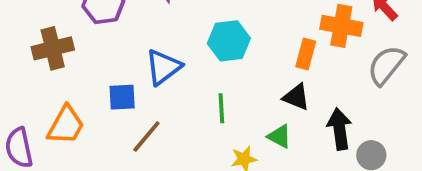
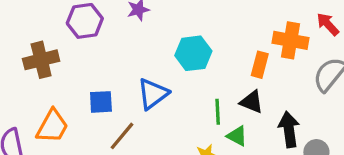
blue triangle: (163, 67) -> (153, 94), moved
green line: (221, 108) -> (218, 112), moved

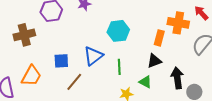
black triangle: (252, 102) -> (154, 61), turned -42
green line: (218, 112) -> (119, 67), moved

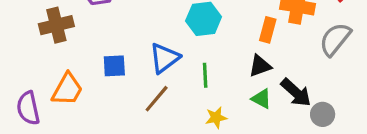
black arrow: (177, 78) -> (296, 92), turned 140
brown line: (74, 82) -> (157, 99), moved
green triangle: (145, 82) -> (261, 99), moved

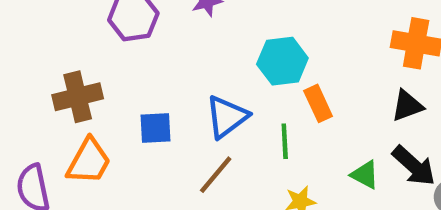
brown cross: (56, 25) -> (78, 97), moved
orange rectangle: (268, 30) -> (318, 103), moved, turned -40
black triangle: (260, 66) -> (407, 106), moved

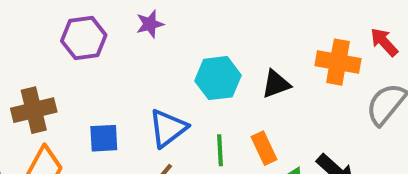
orange rectangle: (318, 103) -> (264, 148), moved
black triangle: (407, 106) -> (276, 84), moved

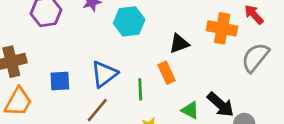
cyan hexagon: (218, 78) -> (129, 21), moved
orange rectangle: (264, 148) -> (167, 73), moved

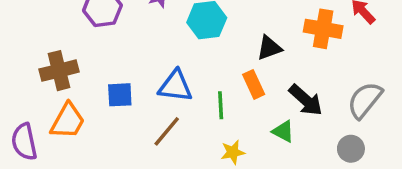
gray semicircle: (255, 57) -> (365, 100), moved
blue triangle: (104, 74) -> (175, 86), turned 44
black arrow: (221, 105) -> (306, 100), moved

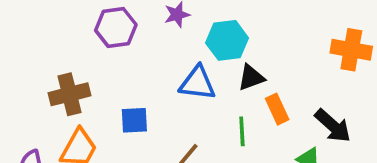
black triangle: (269, 48) -> (251, 78), moved
blue triangle: (175, 86) -> (197, 83), moved

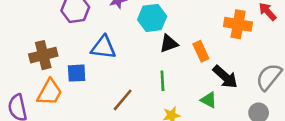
blue triangle: (197, 83) -> (103, 47), moved
orange rectangle: (277, 109) -> (201, 51), moved
blue square: (134, 120) -> (77, 73), moved

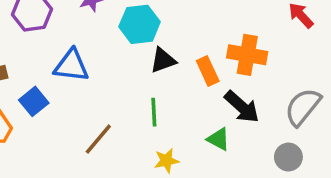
orange cross: (238, 24) -> (247, 55), moved
blue square: (77, 73) -> (34, 101), turned -36

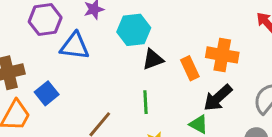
blue triangle: (71, 66) -> (75, 46), moved
black arrow: (242, 107) -> (218, 98), turned 96

